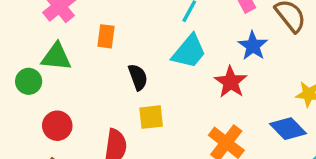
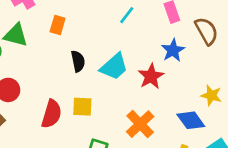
cyan trapezoid: (189, 52) -> (114, 67), moved
yellow square: (151, 117) -> (82, 107), moved

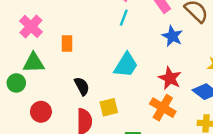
black semicircle: (78, 61) -> (82, 86), moved
red star: (151, 76) -> (170, 78), moved

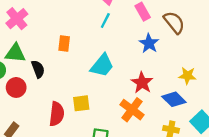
orange rectangle: (67, 43) -> (64, 43), moved
black semicircle: (82, 86) -> (38, 69), moved
red circle: (41, 112) -> (16, 87), moved

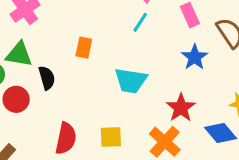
cyan trapezoid: (102, 65) -> (131, 81), turned 55
yellow square: (81, 103) -> (111, 137), moved

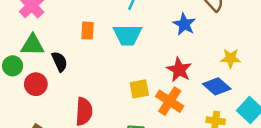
cyan trapezoid: (131, 81) -> (128, 35), moved
yellow square: (111, 137) -> (139, 89), moved

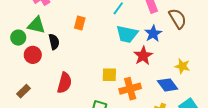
cyan trapezoid: (128, 35) -> (127, 34), moved
red star: (179, 70) -> (143, 56), moved
orange cross: (170, 101) -> (130, 89), turned 30

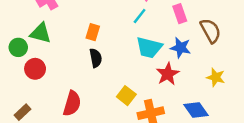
blue star: (153, 33) -> (181, 48), turned -30
black semicircle: (54, 42) -> (96, 58), moved
yellow star: (182, 66) -> (216, 77), moved
yellow square: (109, 75) -> (126, 96), turned 35

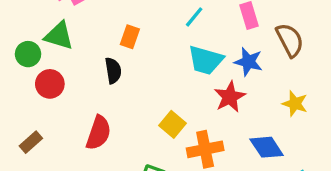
black semicircle: (96, 58) -> (113, 71), moved

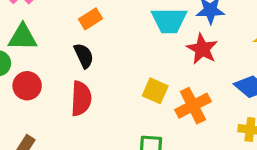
orange rectangle: (130, 37) -> (91, 19), turned 55
red semicircle: (99, 133) -> (81, 99), moved

